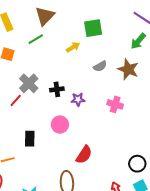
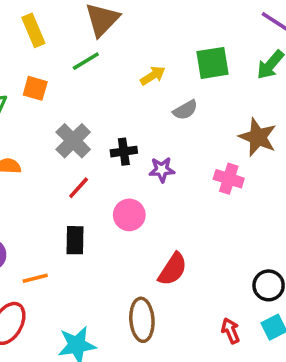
green square: (93, 28) -> (212, 63), moved
gray semicircle: (100, 66) -> (185, 110), moved
brown star: (128, 69) -> (258, 137), moved
red line: (16, 100) -> (79, 188), moved

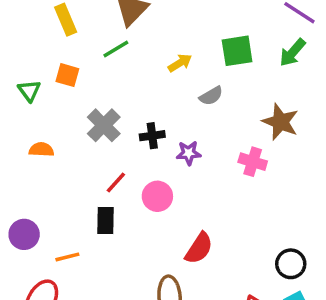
red line: (79, 188) -> (116, 182), moved

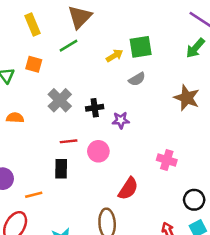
green square: (237, 51) -> (141, 47), moved
pink cross: (253, 162) -> (167, 160), moved
red line: (116, 182) -> (69, 141), turned 42

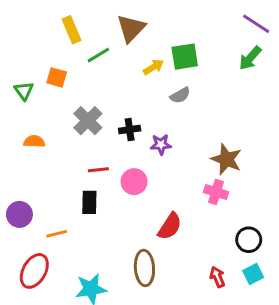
brown triangle: (80, 17) -> (131, 28), moved
yellow rectangle: (32, 24) -> (72, 30), moved
brown star: (187, 98) -> (226, 159), moved

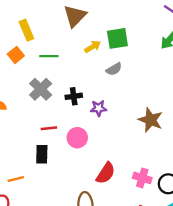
yellow rectangle: (72, 30) -> (26, 30), moved
green line: (98, 55) -> (49, 56), moved, turned 30
orange square: (57, 77) -> (16, 55), turned 35
pink cross: (216, 192) -> (142, 178), moved

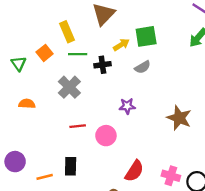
yellow rectangle: (26, 30) -> (67, 32), moved
black cross: (74, 96) -> (102, 65), moved
black rectangle: (42, 154) -> (71, 166), moved

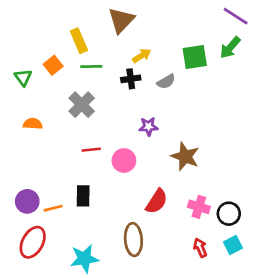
green square: (146, 36) -> (195, 57), moved
black cross: (102, 65) -> (131, 79), moved
brown star: (179, 118) -> (185, 156), moved
purple circle: (15, 162) -> (27, 201), moved

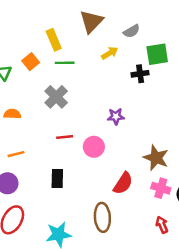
black cross: (131, 79) -> (140, 74), moved
gray semicircle: (166, 82) -> (132, 31), moved
brown star: (185, 156) -> (156, 158), moved
orange line: (53, 208) -> (16, 154), moved

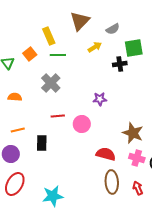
black rectangle: (57, 178) -> (42, 143), moved
red semicircle: (123, 183) -> (106, 154), turned -108
brown ellipse: (102, 217) -> (112, 182), moved

